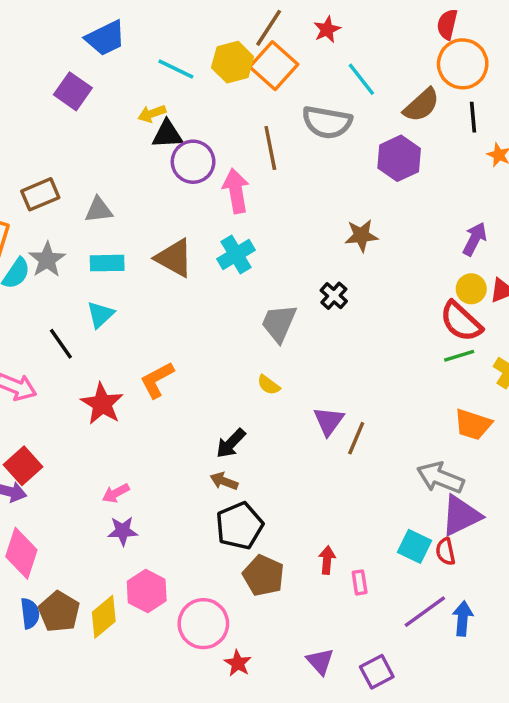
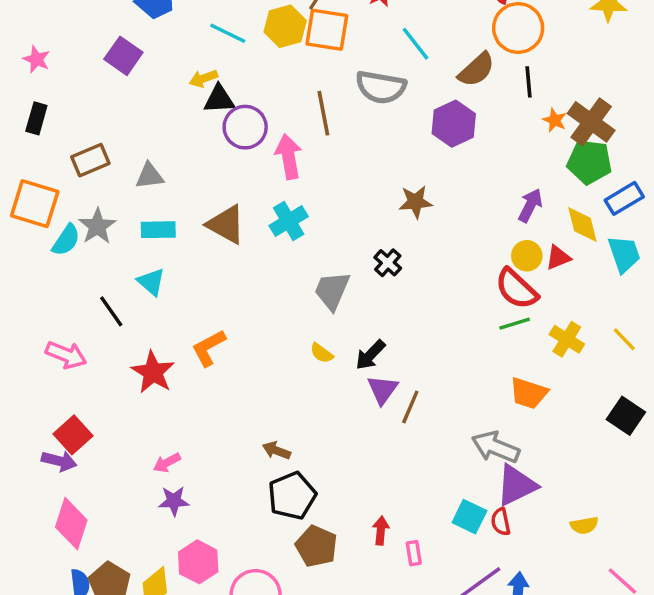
orange square: (274, 66) -> (327, 30), turned -33
cyan triangle: (100, 315) -> (151, 282), turned -36
black arrow: (231, 443) -> (370, 355), moved

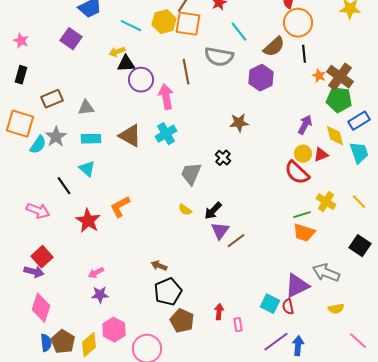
green line: (515, 324) -> (302, 215), moved
brown line: (410, 407) -> (236, 241), turned 30
gray arrow: (496, 447) -> (326, 273), moved

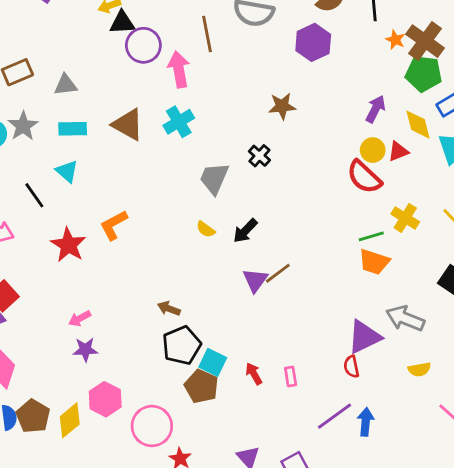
purple triangle: (220, 231) -> (255, 280), moved
cyan square: (270, 304) -> (213, 362), moved
red arrow: (219, 312) -> (254, 374), turned -35
pink rectangle: (238, 325) -> (291, 376), moved

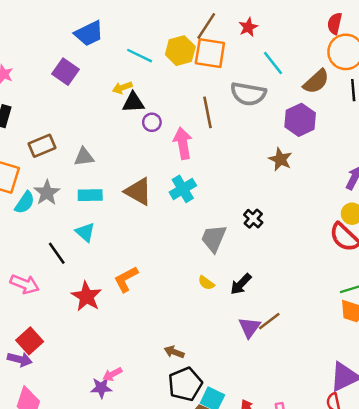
purple circle: (143, 45) -> (152, 122), size x0.6
brown star: (282, 106) -> (280, 159), moved, turned 30
pink arrow: (80, 318) -> (112, 374), moved

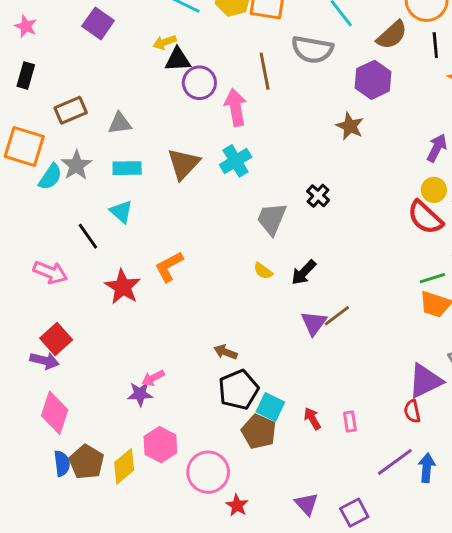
purple circle: (152, 122) -> (199, 83), size x1.5
brown triangle: (138, 191) -> (183, 164), turned 44

